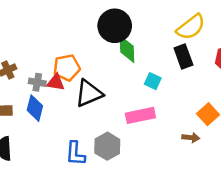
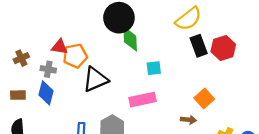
black rectangle: (183, 57) -> (199, 46), moved
cyan square: (153, 81) -> (154, 68), turned -32
red triangle: (56, 82) -> (59, 47), moved

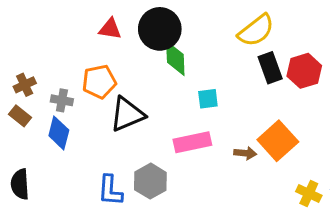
red triangle: (59, 47) -> (110, 29), moved
brown rectangle: (18, 95) -> (20, 116), moved, turned 40
orange square: (204, 98) -> (278, 141), size x1.4
brown arrow: (189, 120) -> (245, 153), moved

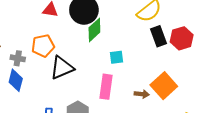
green diamond: (175, 58) -> (94, 30), turned 50
pink rectangle: (192, 142) -> (106, 87), turned -70

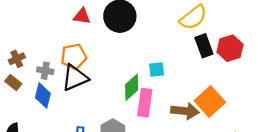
green diamond: (94, 30) -> (132, 87), moved
black triangle: (62, 68) -> (75, 78), moved
brown arrow: (142, 94) -> (185, 111), size x1.6

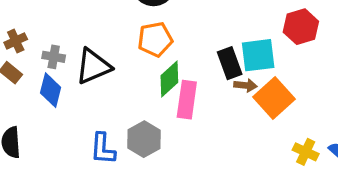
black rectangle: (204, 46) -> (230, 63), moved
orange pentagon: (74, 56) -> (155, 39), moved
cyan square: (157, 69) -> (258, 55), moved, size x1.6
brown arrow: (185, 111) -> (245, 85), moved, size x0.6

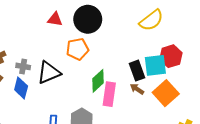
red hexagon: (301, 27) -> (171, 56), moved
orange pentagon: (155, 39) -> (77, 49), moved
brown arrow: (245, 85) -> (137, 89), moved, turned -152

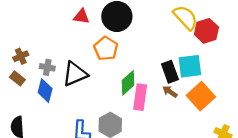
yellow semicircle: (151, 20) -> (185, 18), turned -95
orange pentagon: (77, 49) -> (106, 49), turned -30
red hexagon: (171, 56) -> (206, 31), moved

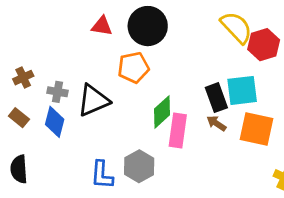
orange pentagon: (106, 49) -> (133, 68), turned 30
brown rectangle: (17, 78) -> (19, 118), moved
orange square: (201, 96) -> (256, 129), turned -36

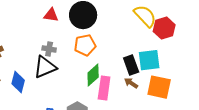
orange pentagon: (133, 68) -> (85, 45), moved
gray cross: (58, 92) -> (49, 49), moved

